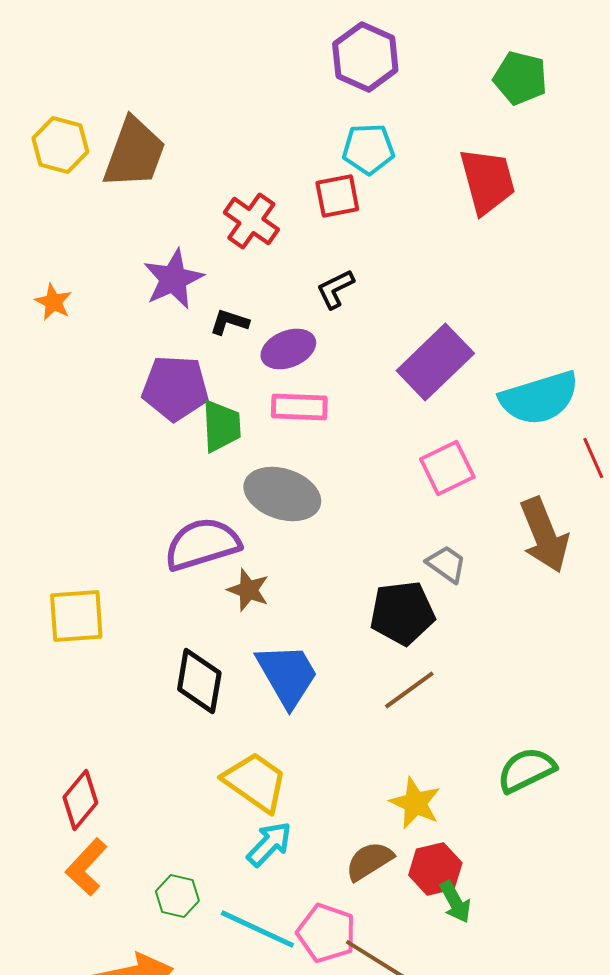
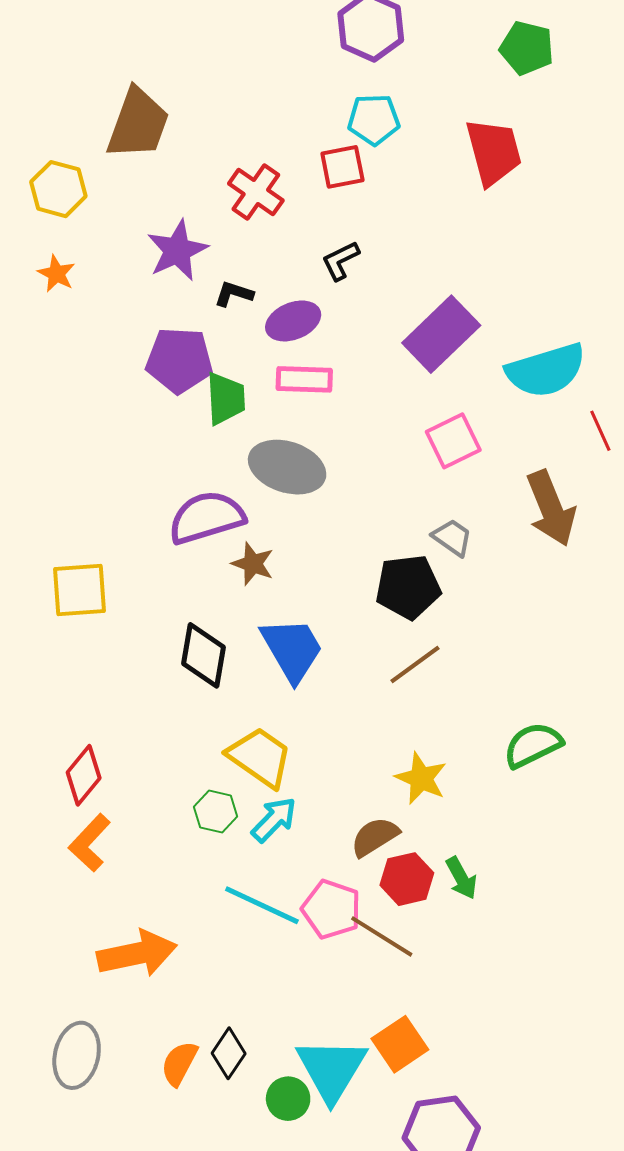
yellow hexagon: (60, 145) -> (58, 189), moved
red hexagon: (435, 869) -> (407, 879), moved
green hexagon: (177, 896) -> (216, 812), moved

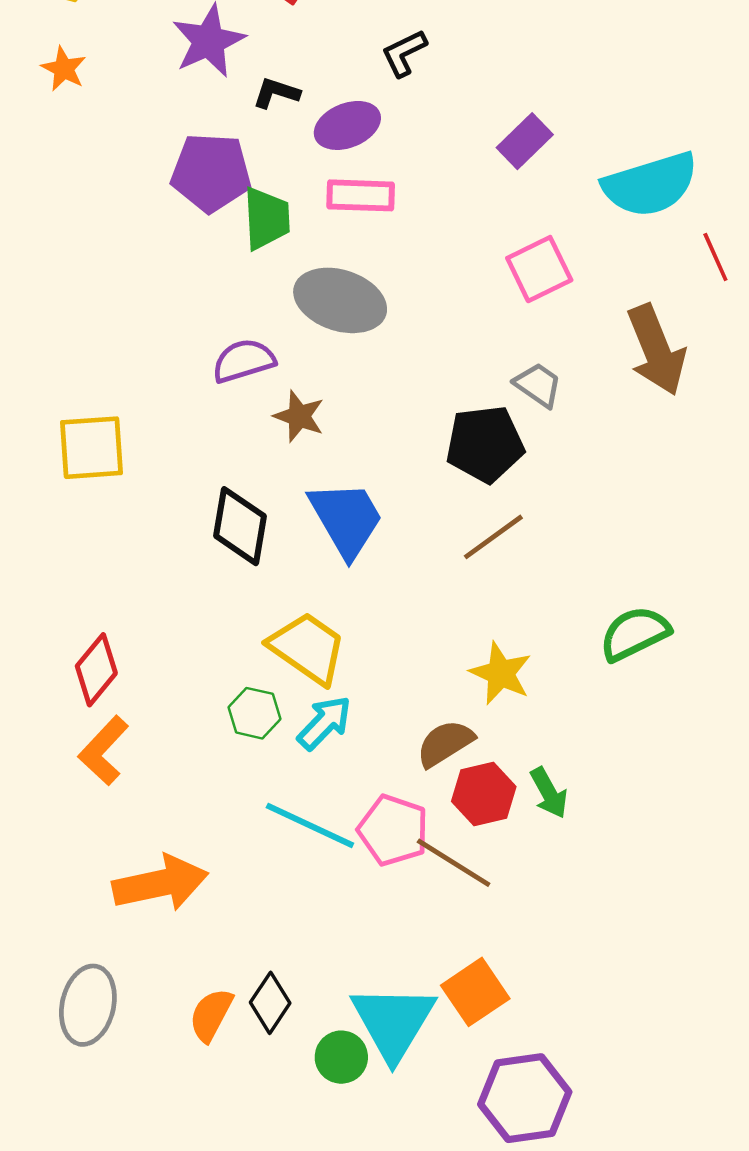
purple rectangle: (441, 334) -> (525, 141), size x0.6
purple semicircle: (206, 517) -> (244, 361), size x0.7

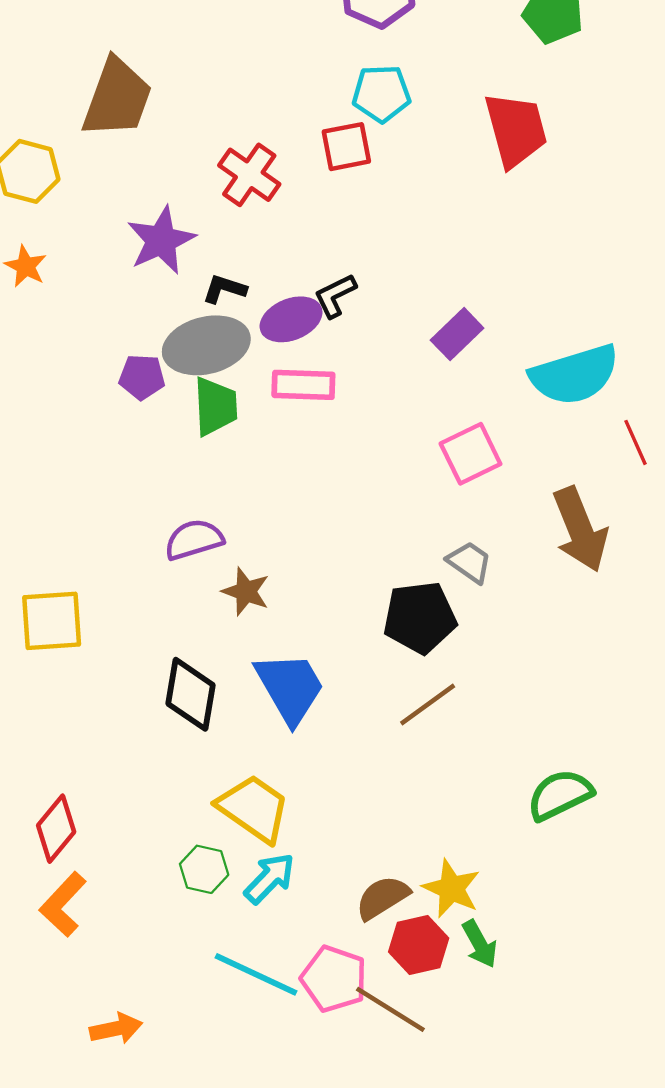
black L-shape: (404, 53) -> (335, 296), moved
purple pentagon: (211, 173) -> (142, 377), moved, size x0.6
gray ellipse: (340, 300) -> (206, 345), moved, turned -32
yellow star: (501, 673) -> (451, 889), moved
orange arrow: (160, 883) -> (116, 1029), size x0.6

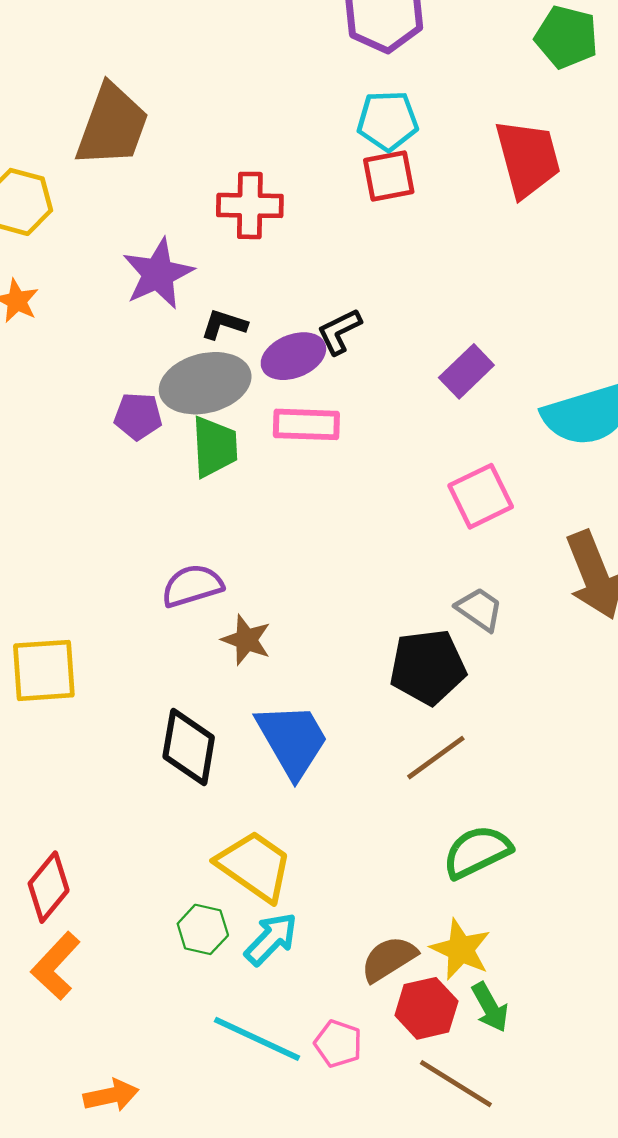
red square: (346, 147) -> (389, 176), moved
red cross: (249, 175) -> (250, 205), turned -34
green semicircle: (560, 795) -> (477, 852), moved
pink pentagon: (334, 979) -> (338, 1044), size x0.7
brown line: (390, 1009) -> (456, 1084), moved

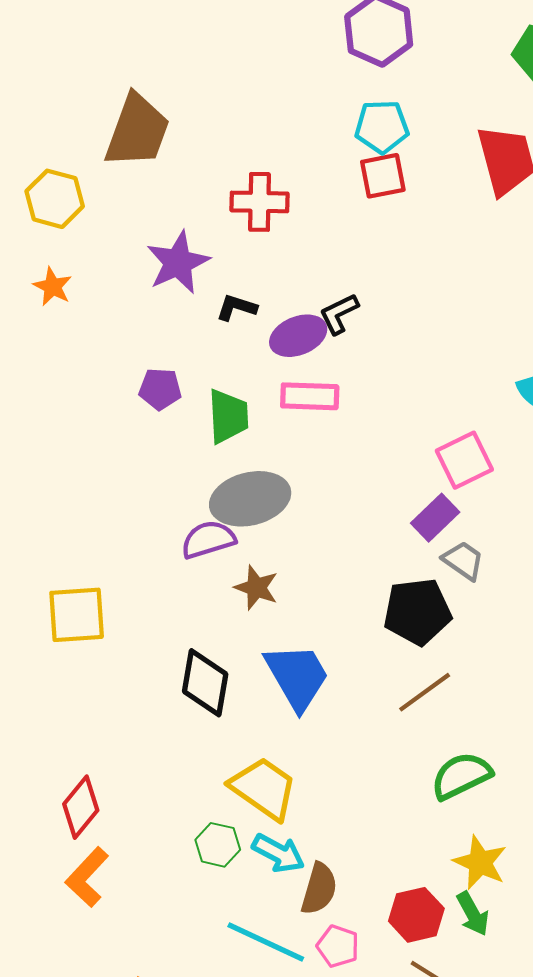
purple rectangle: (466, 371) -> (435, 518), moved
gray ellipse: (205, 383) -> (250, 499), moved
cyan arrow: (271, 939) -> (278, 853), turned 74
yellow star: (461, 949) -> (480, 863), moved
brown semicircle: (389, 959) -> (319, 889), moved, turned 138

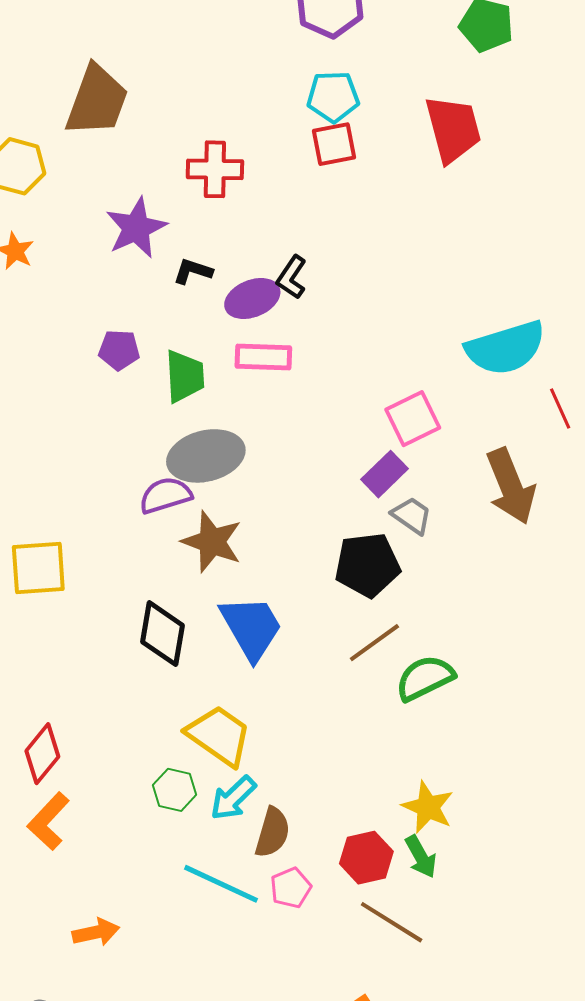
black L-shape: (339, 314) -> (292, 277), turned -30
brown star: (256, 588) -> (212, 542), size x1.4
green semicircle: (461, 776) -> (425, 678), moved
cyan arrow: (278, 853) -> (233, 798), turned 108
pink pentagon: (338, 946) -> (291, 888), turned 30

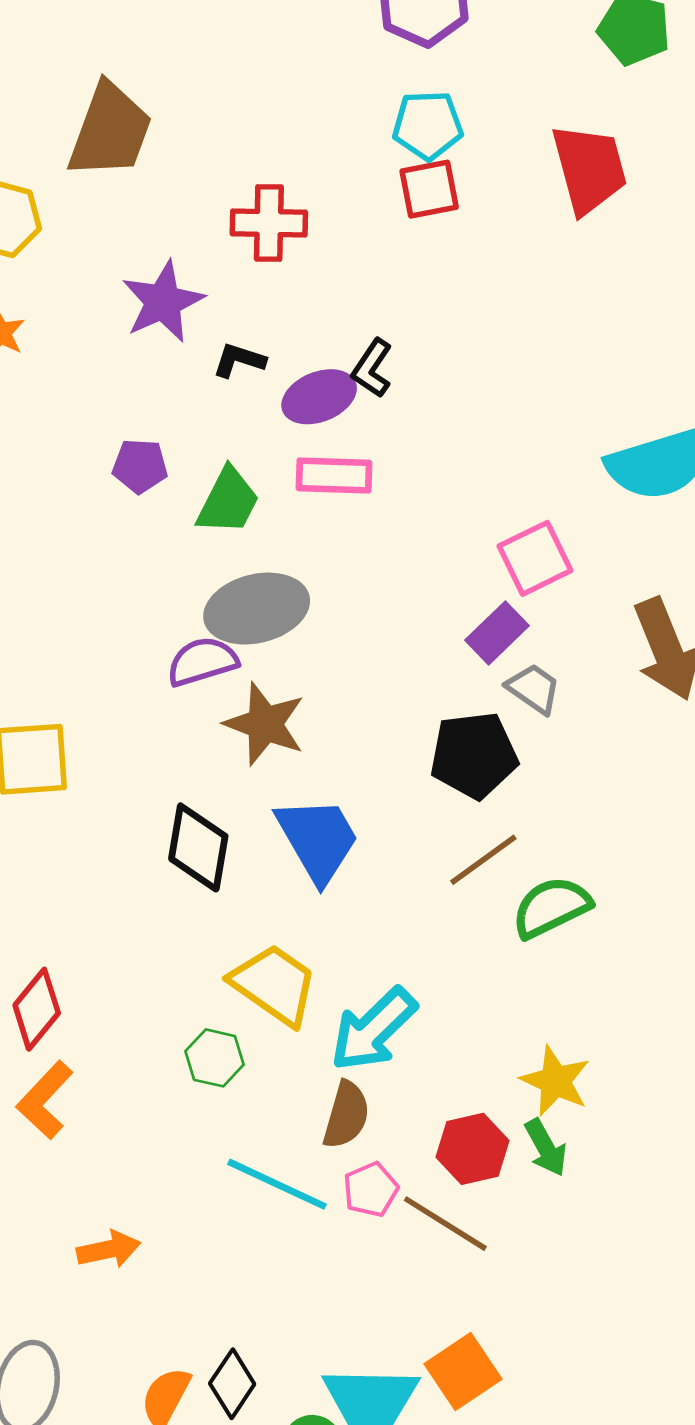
green trapezoid: (185, 376) -> (228, 501), turned 30
cyan arrow: (233, 798) -> (373, 1029), moved, size x1.4
brown line: (392, 922) -> (445, 1224), moved

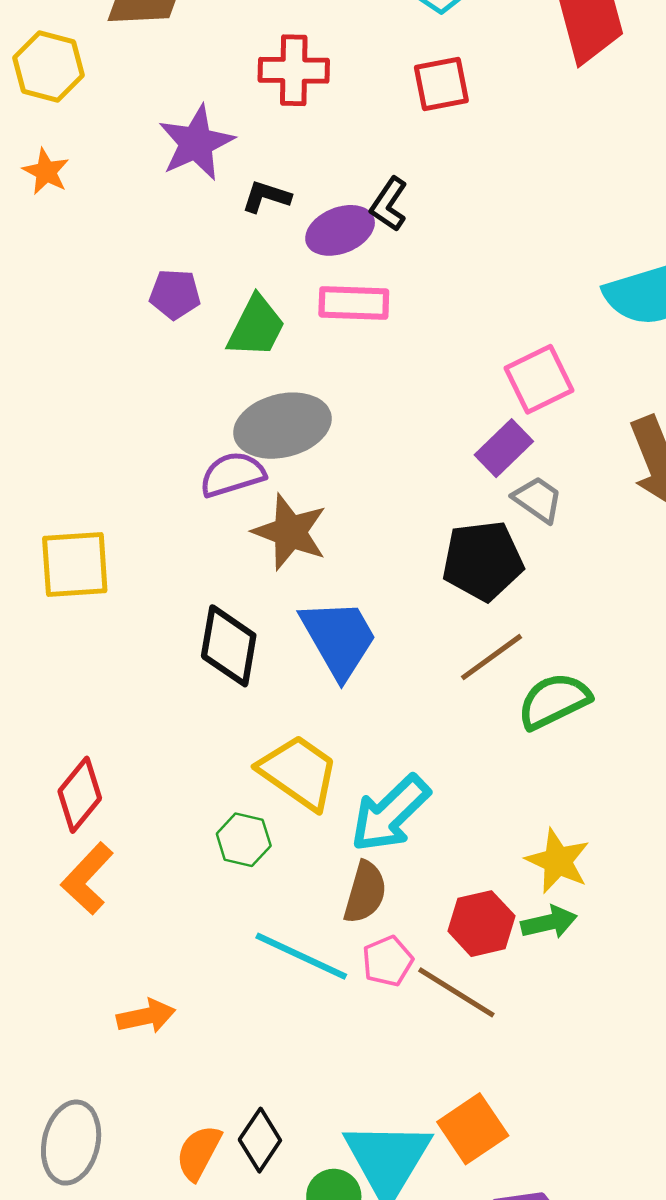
red square: (429, 189) -> (441, 84), moved
green arrow: (546, 1148) -> (549, 922), turned -74

